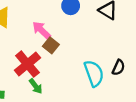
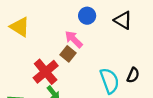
pink arrow: (41, 30) -> (74, 39), moved

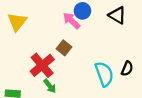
yellow triangle: (20, 27) -> (17, 22), turned 36
pink arrow: (74, 39) -> (72, 21), moved

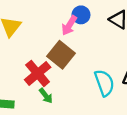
pink arrow: (72, 21) -> (69, 25), turned -102
brown square: (64, 48) -> (61, 55), size x1.6

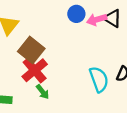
pink arrow: (69, 25) -> (97, 20), moved, turned 42
brown square: (61, 55) -> (31, 50), moved

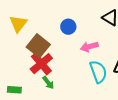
blue circle: (76, 14) -> (68, 27), moved
pink arrow: (97, 20) -> (89, 47), moved

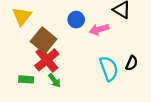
pink arrow: (89, 47) -> (99, 29), moved
green rectangle: (14, 90) -> (26, 79), moved

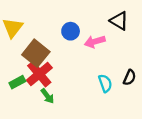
cyan semicircle: (109, 69) -> (105, 83), size x0.7
green rectangle: (26, 79) -> (17, 82), moved, turned -32

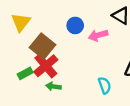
cyan semicircle: (105, 83) -> (105, 85), moved
green arrow: (47, 96) -> (53, 86), turned 136

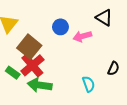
green rectangle: (25, 73) -> (13, 73), turned 64
green arrow: (53, 86) -> (40, 85), size x1.6

